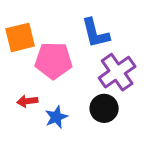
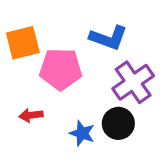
blue L-shape: (95, 33) -> (108, 38), turned -56
blue star: (56, 117) -> (82, 133), moved, turned -30

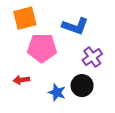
orange square: (23, 43) -> (25, 18), moved
purple cross: (133, 82) -> (92, 57), size x0.7

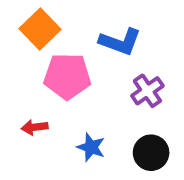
orange square: (25, 18) -> (40, 29), turned -30
black circle: (82, 86) -> (151, 153), moved

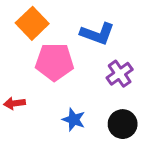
red arrow: (35, 127) -> (14, 103), moved

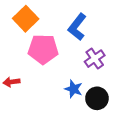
blue L-shape: (97, 34) -> (77, 27), turned 108
blue star: (74, 120) -> (74, 89), moved

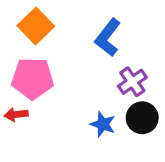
pink pentagon: (43, 49) -> (32, 78), moved
black circle: (97, 98) -> (142, 118), moved

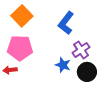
blue star: (103, 124) -> (63, 65), moved

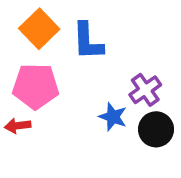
blue L-shape: (66, 23) -> (88, 41), moved, turned -40

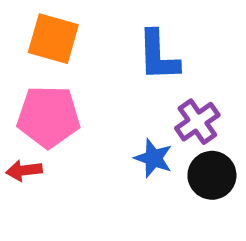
orange square: (39, 29) -> (53, 39), turned -30
blue L-shape: (88, 41) -> (158, 56), moved

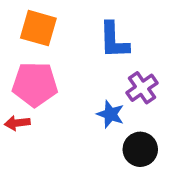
black circle: (212, 175) -> (140, 149), moved

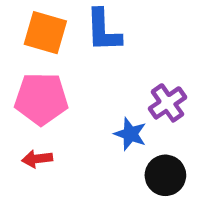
blue L-shape: (114, 40) -> (103, 31), moved
red arrow: (17, 123) -> (37, 159), moved

